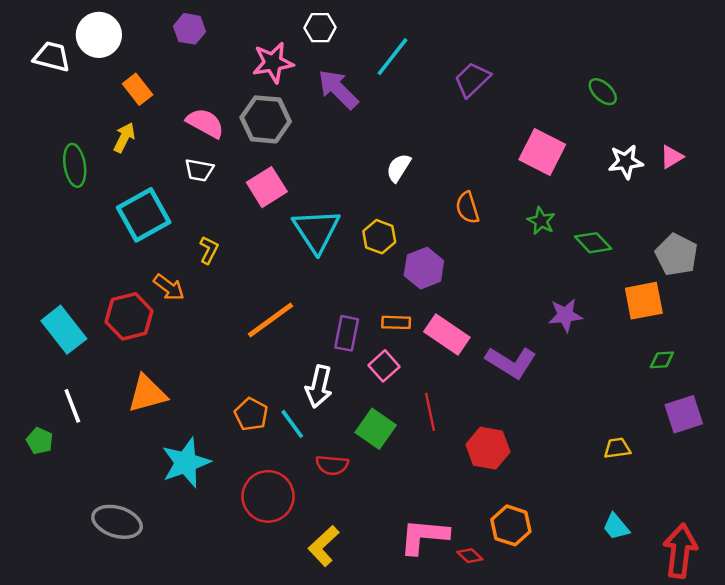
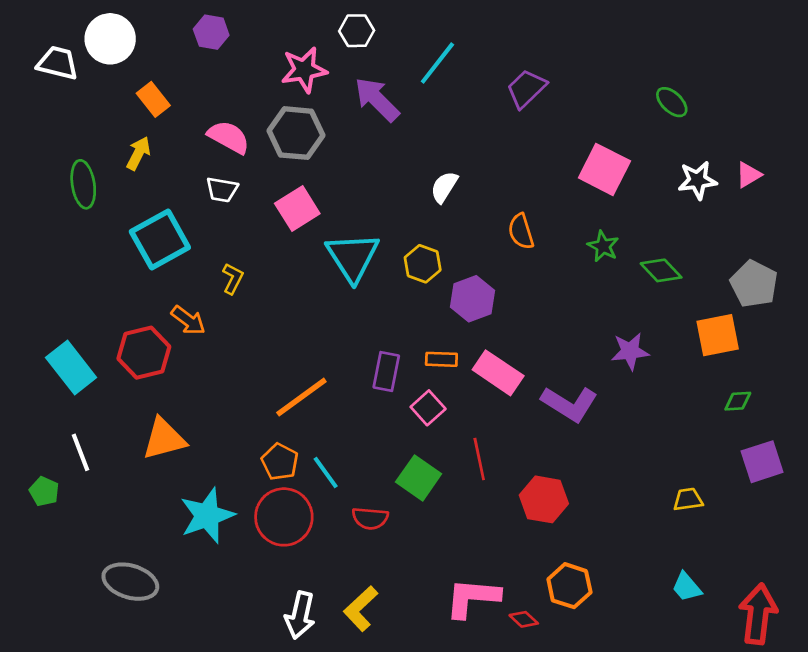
orange line: (270, 320) -> (301, 397), moved
white arrow: (319, 386) -> (300, 615), moved
red circle: (268, 496) -> (284, 517), moved

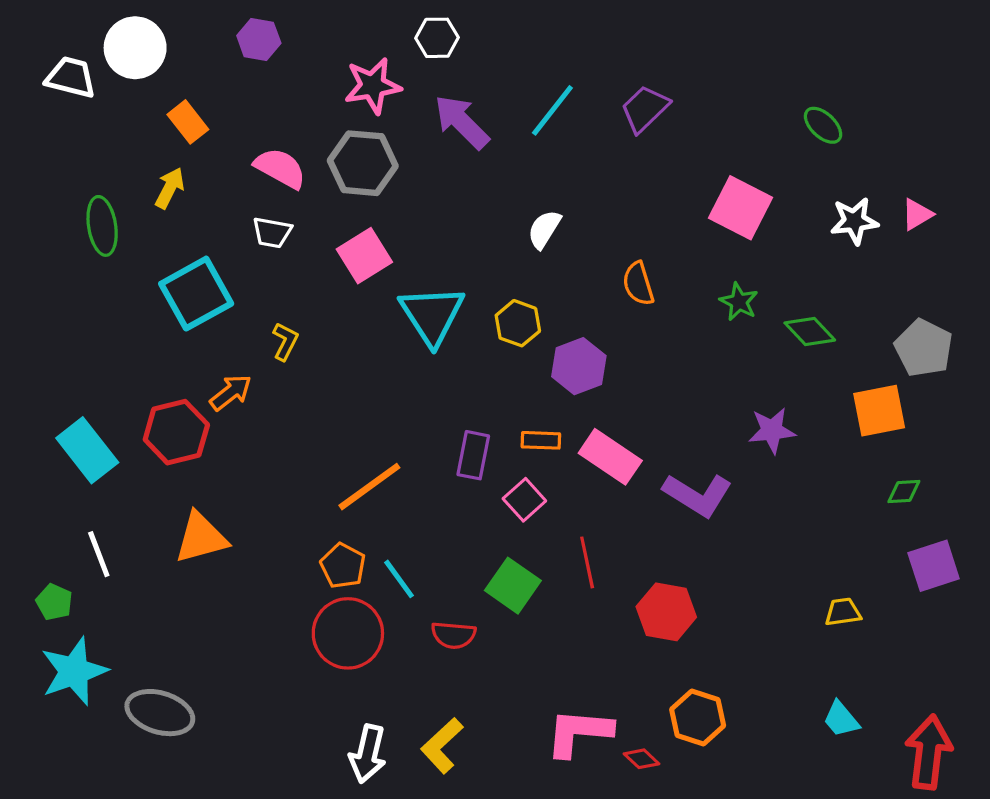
cyan line: (437, 63) -> (552, 110), moved
orange arrow: (188, 320) -> (231, 393), turned -75
cyan star: (207, 516) -> (74, 671), moved

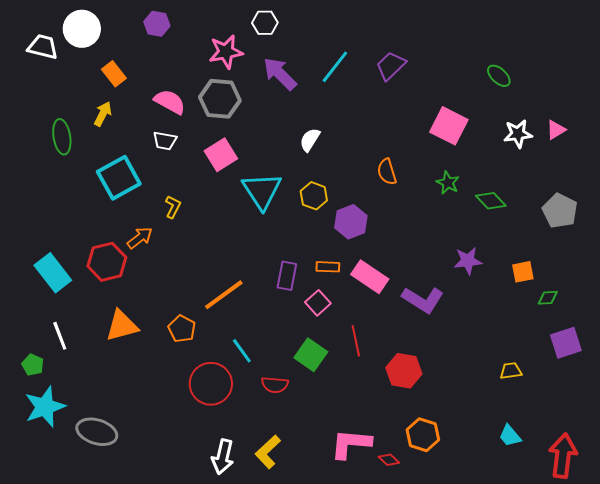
white semicircle: (544, 229) -> (310, 140), moved
orange square: (879, 411) -> (523, 272), moved, size x0.7
orange pentagon: (343, 566) -> (182, 329), moved

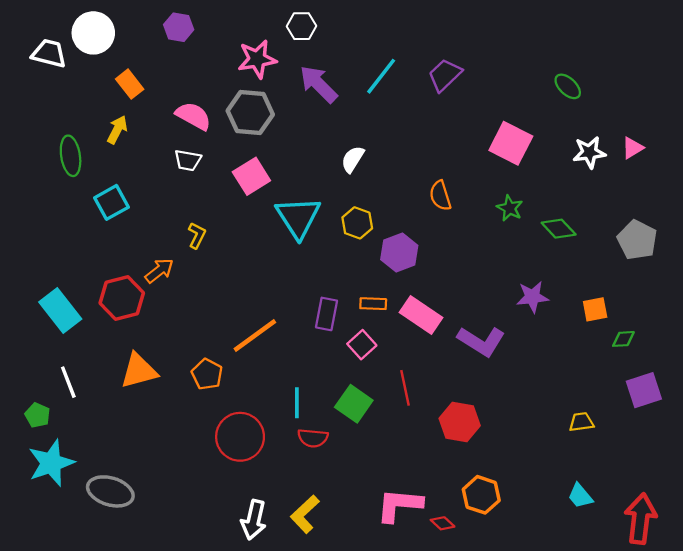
cyan square: (119, 178) -> (111, 202), moved, size x0.7
cyan line: (242, 351) -> (297, 403), moved, turned 36

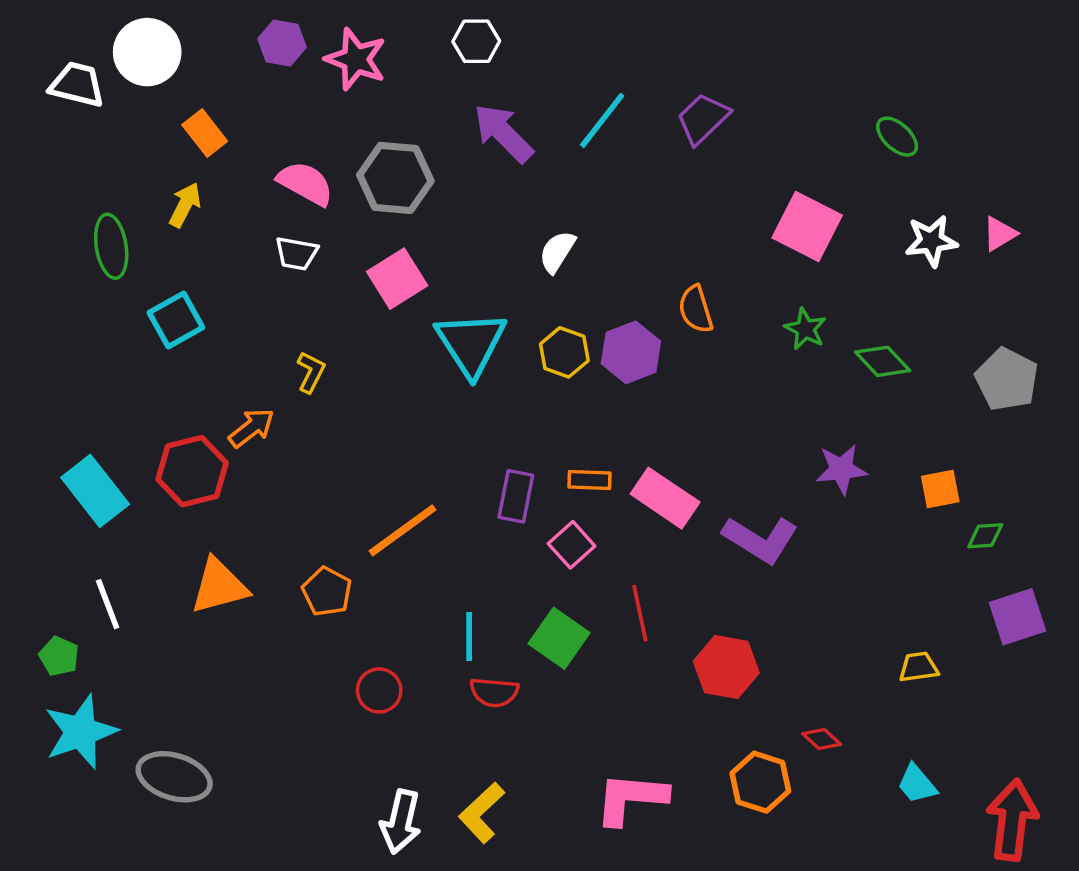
pink star: (257, 59) -> (356, 59), moved, turned 30
purple hexagon: (399, 252) -> (631, 352), moved
red circle: (240, 437) -> (379, 690), size x0.6
red diamond: (443, 523) -> (822, 739), moved

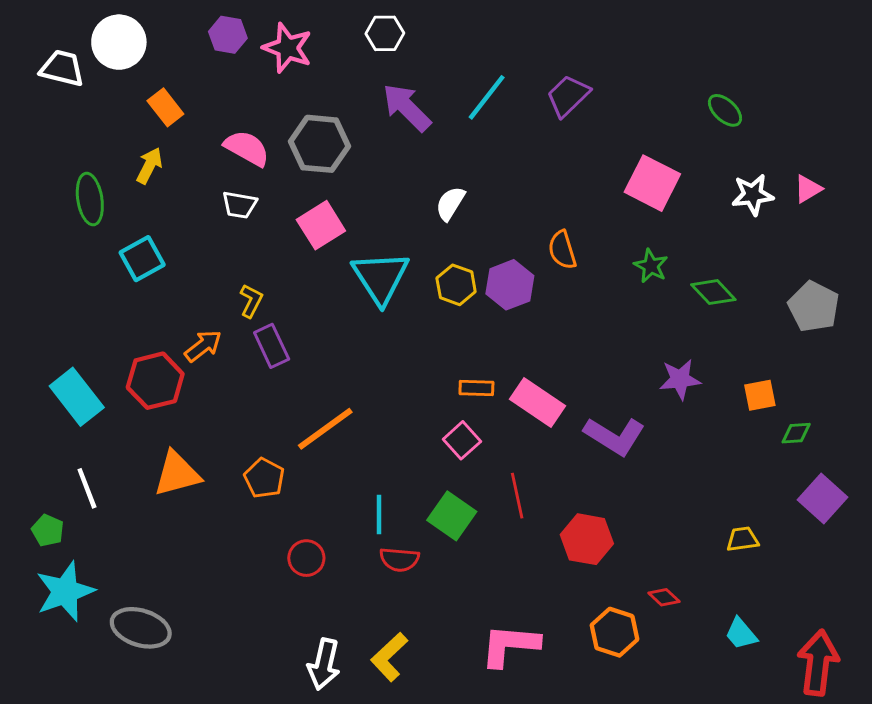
purple rectangle: (516, 496) -> (272, 346), moved, turned -36
purple square: (1018, 617) -> (822, 498), turned -30

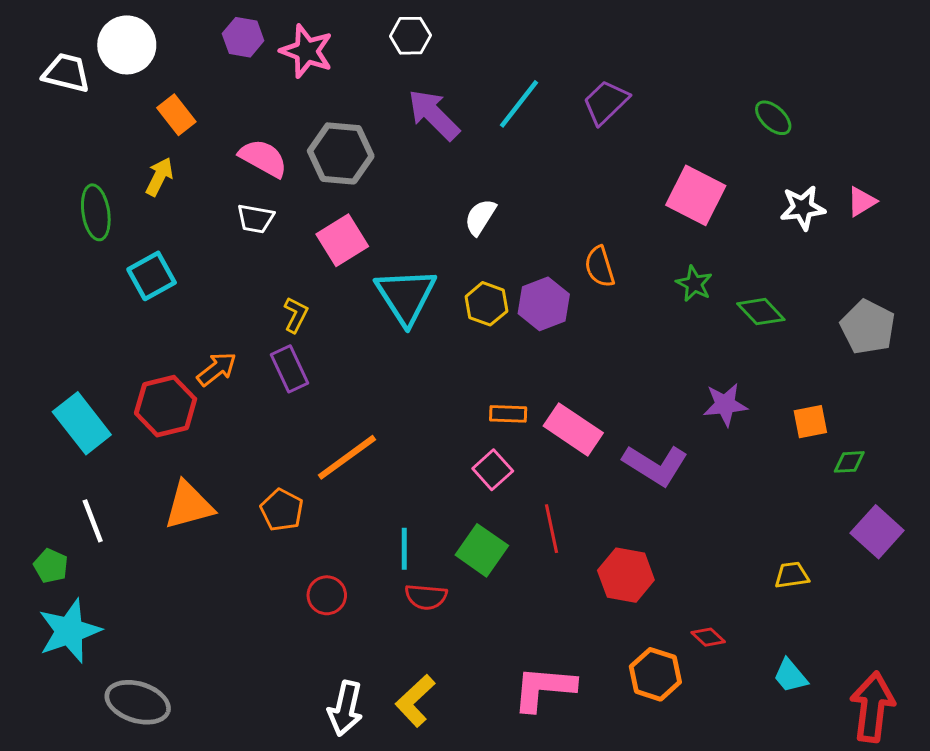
yellow L-shape: (251, 301) -> (296, 315), moved
gray ellipse: (141, 628) -> (138, 702), moved

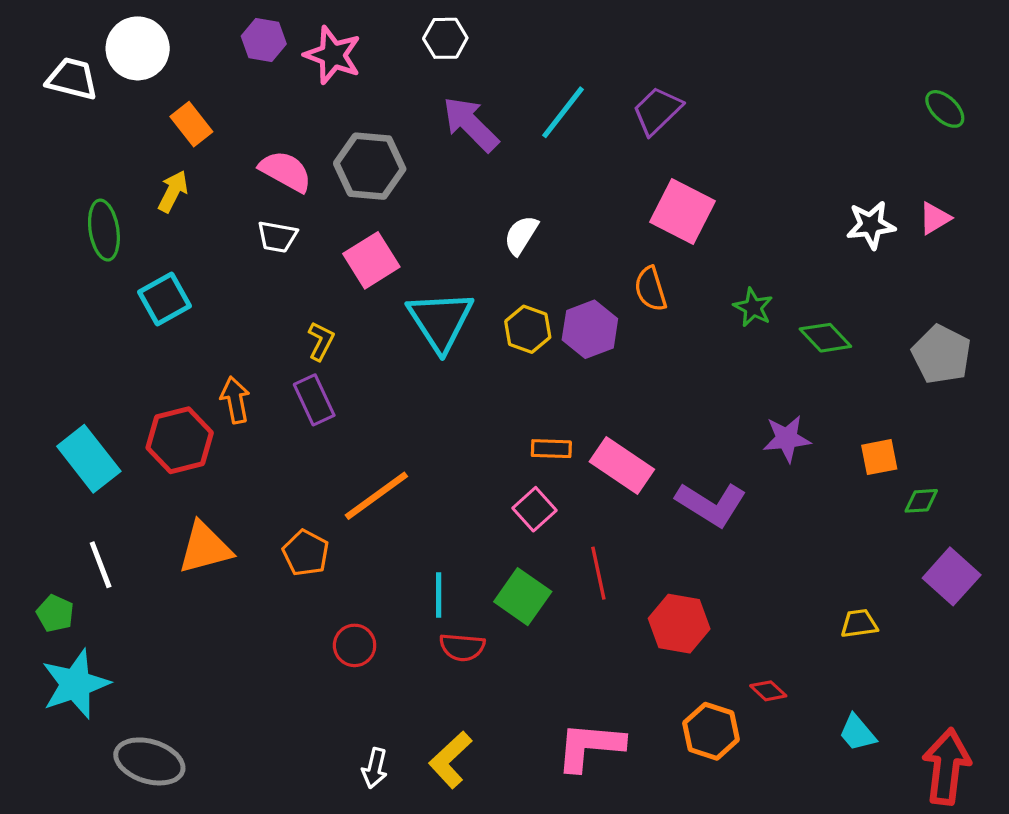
green ellipse: (773, 118) -> (945, 109), moved
pink square: (696, 195) -> (682, 212), moved
orange arrow: (217, 369) -> (235, 400), turned -63
white arrow: (345, 708) -> (375, 768), size x0.7

